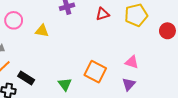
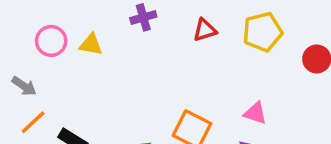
yellow triangle: (42, 31) -> (91, 45), moved

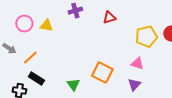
yellow pentagon: (263, 32) -> (146, 37), moved
orange line: (33, 122) -> (30, 58), moved

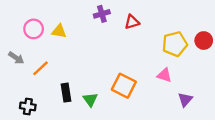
purple cross: (75, 11) -> (102, 14), moved
black rectangle: (36, 79) -> (66, 93), moved, turned 49
purple triangle: (134, 85) -> (185, 100), moved

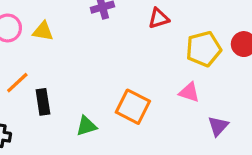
red triangle: (132, 22) -> (159, 18), moved
black rectangle: (66, 93) -> (43, 102), moved
green triangle: (90, 100) -> (86, 126), turned 49

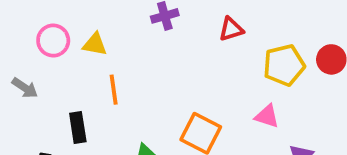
orange line: (17, 83) -> (114, 90), moved, turned -55
black rectangle: (43, 102) -> (78, 128), moved

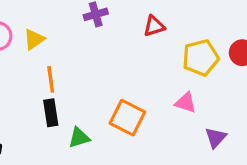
yellow triangle: (95, 44) -> (34, 39), turned -45
black rectangle: (78, 128) -> (51, 113), moved

